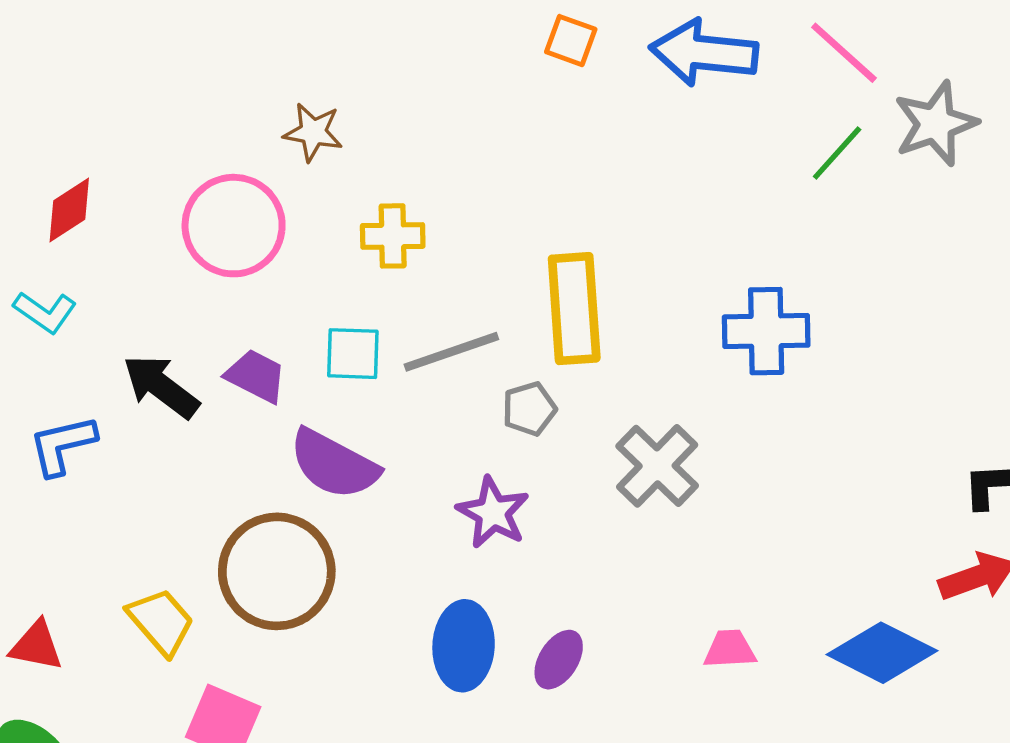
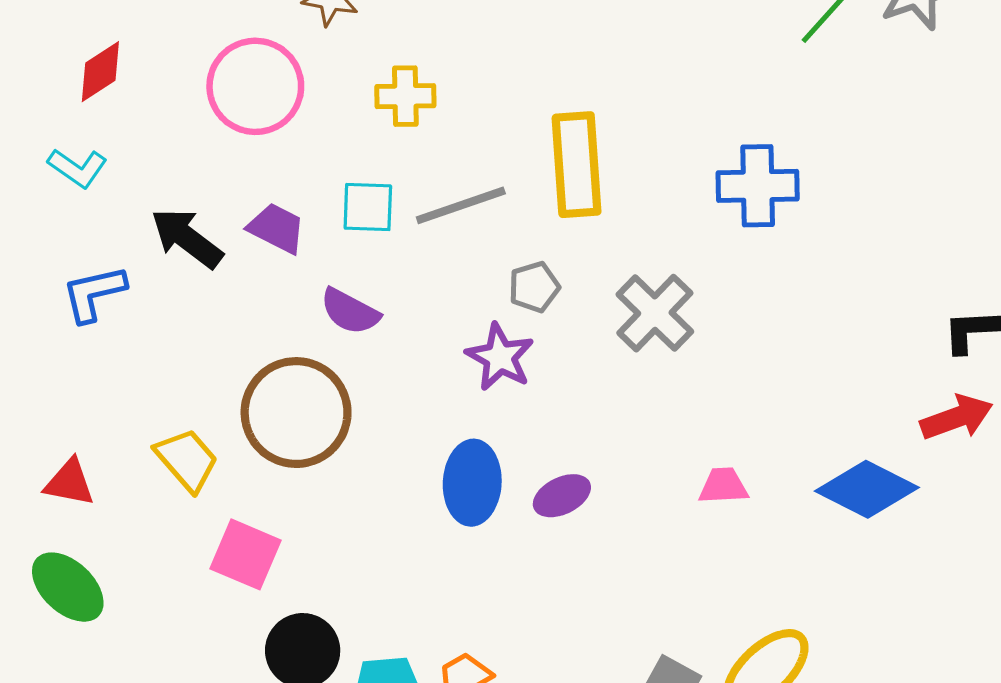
gray pentagon: (529, 409) -> (534, 287), moved
purple semicircle: (334, 464) -> (350, 311), size x0.7
purple ellipse: (559, 660) -> (562, 496), turned 32

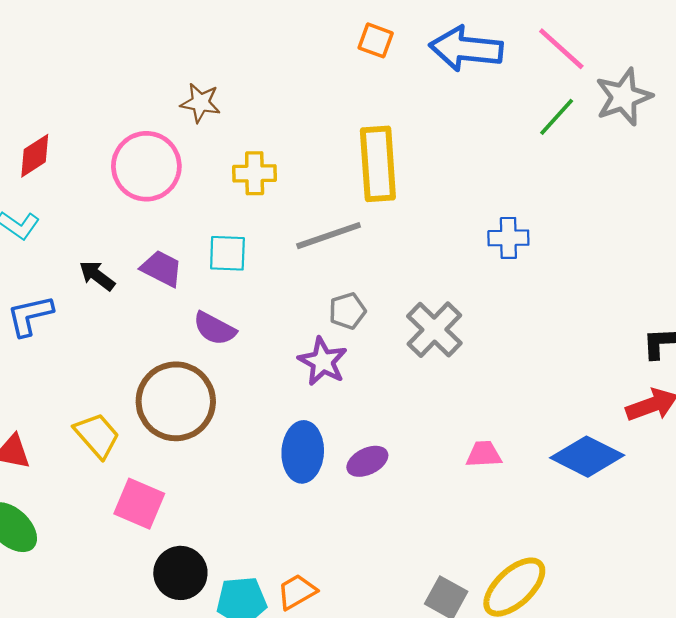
yellow rectangle: (577, 165) -> (378, 164), moved
blue cross: (758, 186) -> (508, 238), size x0.7
gray line: (461, 205) -> (329, 236), moved
black arrow: (187, 238) -> (97, 276), size x0.7

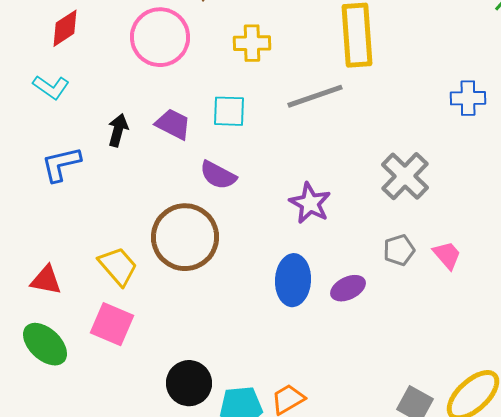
black arrow: (97, 276) -> (118, 130), turned 68
gray pentagon: (347, 311) -> (399, 250), moved
pink trapezoid: (484, 454) -> (447, 255), moved, turned 52
pink square: (139, 504) -> (112, 324), moved

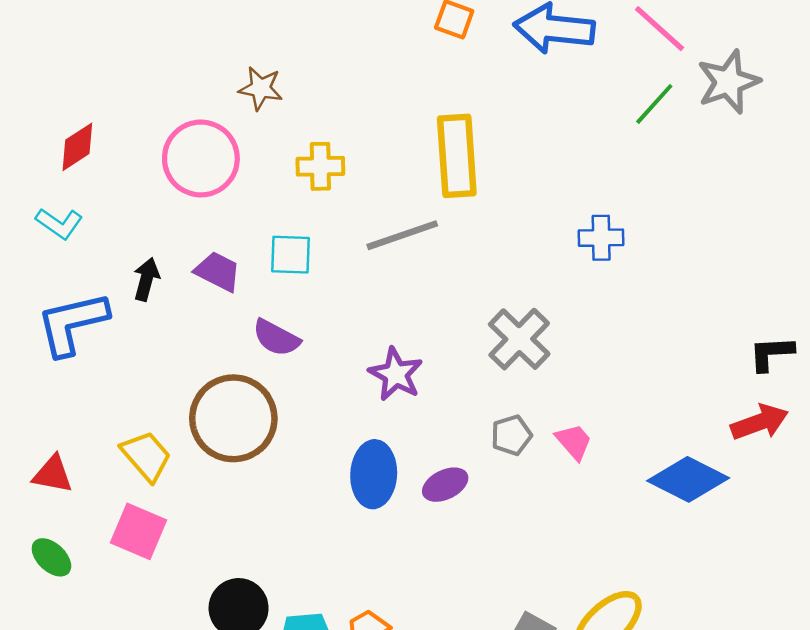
blue L-shape: (61, 164) -> (72, 323), size x1.4
green ellipse: (45, 344) -> (51, 557), size x0.7

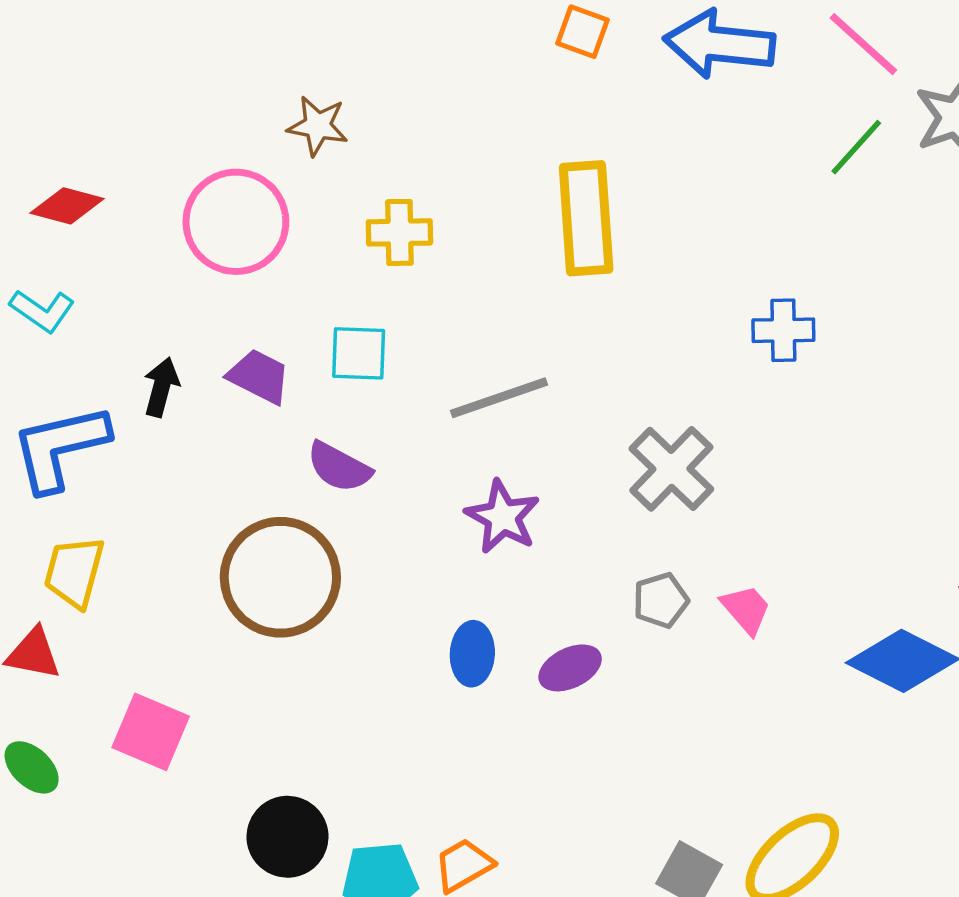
red diamond: (77, 147) -> (67, 206), turned 48
gray line: (402, 235) -> (499, 398), moved
yellow trapezoid: (146, 456) -> (74, 572), moved, turned -124
blue ellipse: (374, 474) -> (472, 654), size x0.7

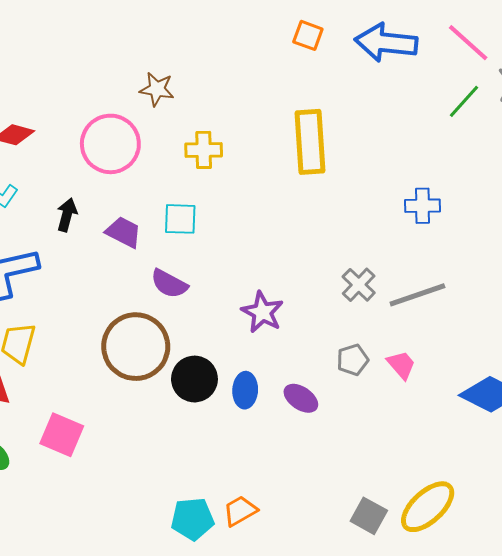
black arrow: (161, 387) -> (67, 215), moved
gray line: (499, 398) -> (417, 295), moved
gray cross: (671, 469) -> (359, 285), size x0.7
purple ellipse: (570, 668) -> (301, 398), turned 60
black circle: (287, 837) -> (194, 379), moved

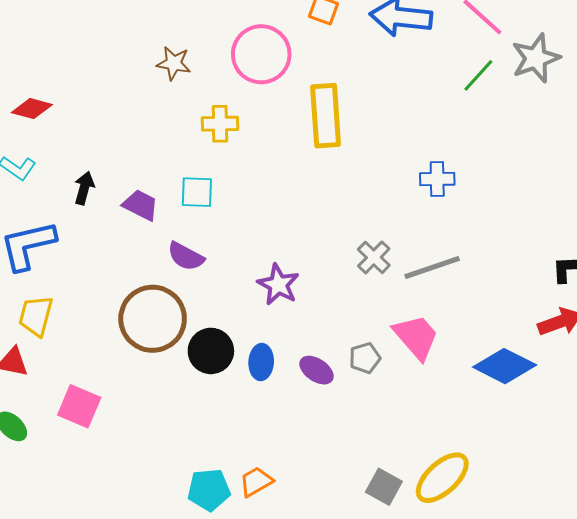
pink circle: (110, 144) -> (261, 54), moved
gray pentagon: (353, 360) -> (365, 358), moved
pink trapezoid: (401, 365) -> (416, 337), size x1.6

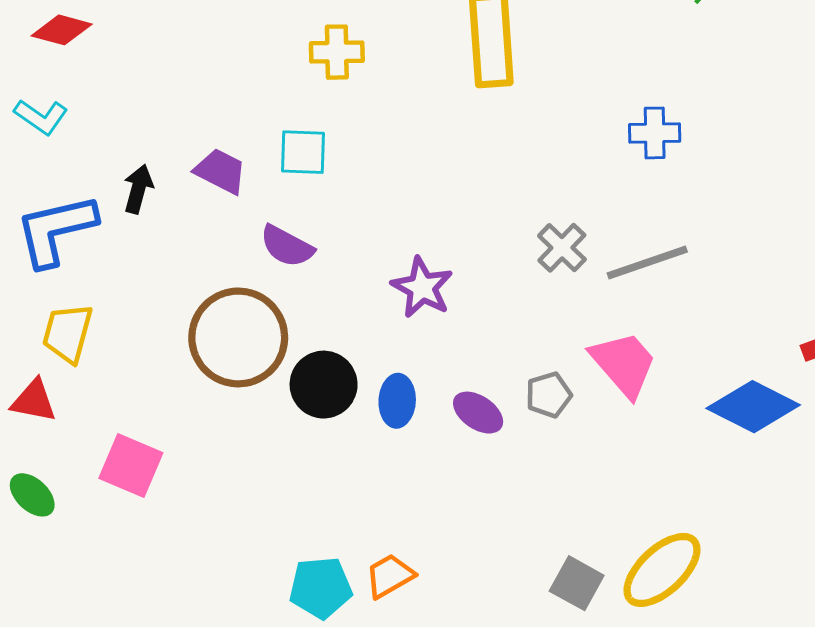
black arrow: (84, 188) -> (138, 189), moved

